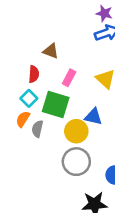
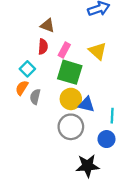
red semicircle: (34, 74) -> (43, 47), moved
green square: (56, 104) -> (70, 72), moved
blue triangle: (93, 117) -> (86, 105), moved

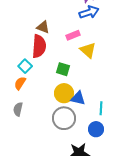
red semicircle: (43, 47) -> (39, 46), size x1.6
pink rectangle: (64, 50) -> (73, 35), moved, turned 40
green square: (70, 72) -> (63, 69), size x0.6
gray semicircle: (35, 97) -> (18, 109), moved

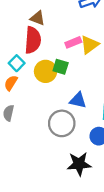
pink rectangle: (73, 35) -> (73, 42), moved
yellow triangle: (88, 50) -> (90, 45), turned 42
yellow circle: (64, 93) -> (46, 71), moved

